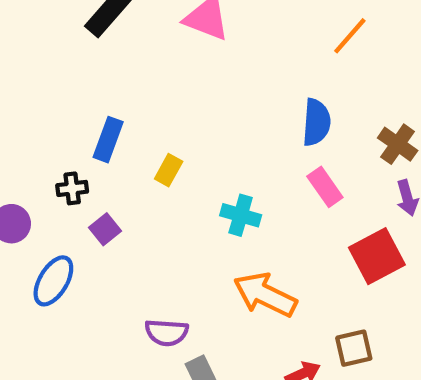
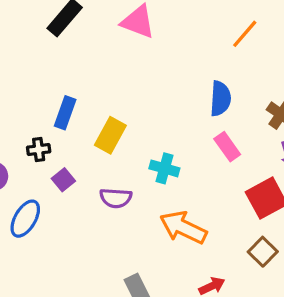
yellow rectangle: (169, 170) -> (110, 135), size x1.5
purple semicircle: (167, 333) -> (116, 198), moved
brown square: (354, 348) -> (263, 252), moved, turned -32

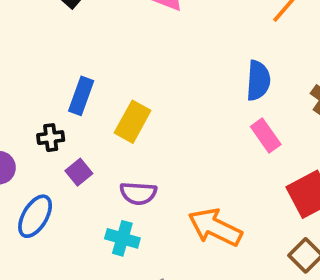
cyan cross: (164, 168) -> (122, 238), moved

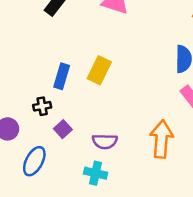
yellow rectangle: (133, 122) -> (99, 70), moved
orange arrow: (215, 227) -> (162, 139), moved, turned 72

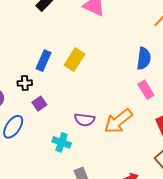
orange arrow: (162, 139) -> (118, 121), turned -140
purple semicircle: (105, 141) -> (85, 120), moved

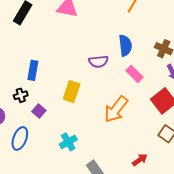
yellow rectangle: (74, 60) -> (72, 92), moved
purple semicircle: (85, 120) -> (98, 62), moved
cyan cross: (62, 142) -> (68, 142), turned -36

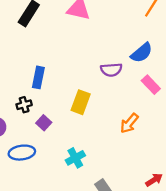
blue semicircle: (125, 46) -> (142, 53), turned 55
orange arrow: (116, 109) -> (129, 123), size x0.7
blue ellipse: (20, 138) -> (22, 153), turned 60

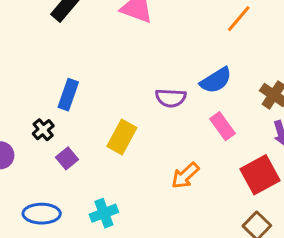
black cross: (24, 105) -> (43, 130), turned -32
blue ellipse: (22, 153) -> (42, 214), moved

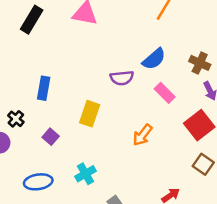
black cross: (43, 130) -> (16, 119), moved

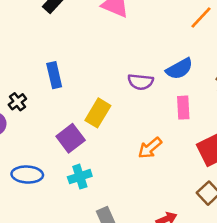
blue rectangle: (44, 88) -> (54, 75), turned -35
pink rectangle: (165, 93) -> (183, 108), turned 30
purple square: (51, 137) -> (71, 138), moved, size x1.5

